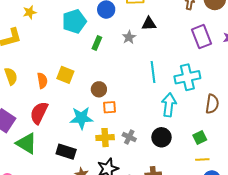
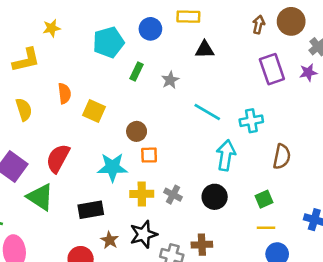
gray star: (129, 37) -> (170, 80), moved
cyan line: (153, 72) -> (207, 112), turned -55
cyan cross: (187, 77) -> (251, 121), size x0.7
orange semicircle: (42, 81) -> (64, 93), moved
black rectangle: (66, 152) -> (91, 210), turned -30

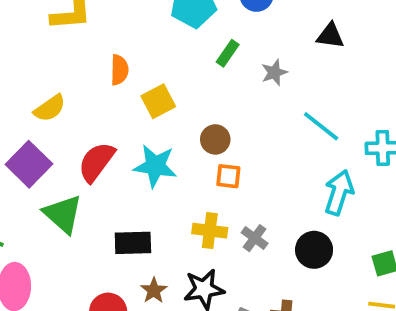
yellow semicircle: (24, 109) -> (50, 108), moved, turned 65
yellow square: (94, 111) -> (158, 101), turned 30
cyan star: (112, 167) -> (155, 166), moved

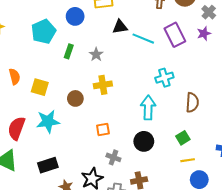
yellow square: (158, 101) -> (40, 87), turned -30
cyan line: (321, 126) -> (143, 39), moved
orange square: (228, 176) -> (103, 130), moved
yellow cross: (210, 231) -> (103, 85), moved
gray cross: (255, 238) -> (113, 157), moved

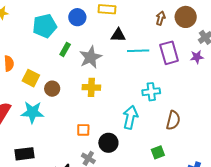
cyan line: (143, 39) -> (138, 51), turned -35
gray star: (96, 54) -> (91, 57), size x1.6
brown circle: (75, 98) -> (52, 89), moved
black circle: (144, 141) -> (108, 143), moved

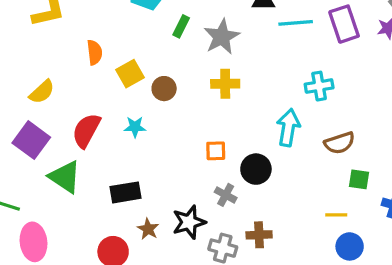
yellow square: (31, 78) -> (130, 74), turned 36
cyan star: (32, 112) -> (135, 127), size x0.6
brown semicircle: (173, 120) -> (340, 143), moved, turned 60
green square: (158, 152) -> (359, 179), moved, turned 32

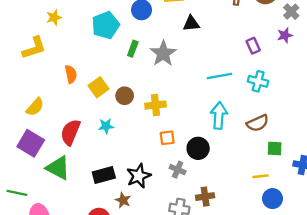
cyan line: (296, 23) -> (219, 76), moved
purple rectangle: (344, 24) -> (253, 46), moved, size x0.6
yellow cross: (225, 84) -> (155, 105), moved
cyan cross: (319, 86) -> (258, 81), moved, turned 30
black star: (189, 222) -> (139, 176), moved

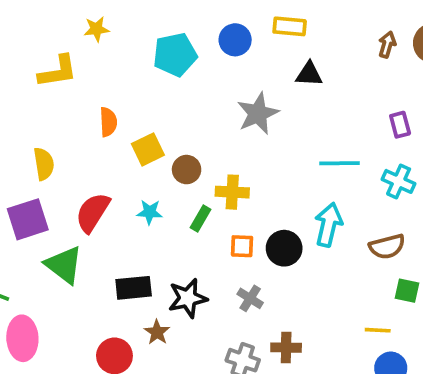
green rectangle: (133, 49) -> (200, 219), moved
yellow semicircle: (35, 107) -> (44, 164), turned -60
purple square: (31, 143) -> (28, 219), turned 32
black circle: (198, 148) -> (284, 248), moved

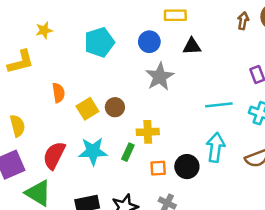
blue circle: (235, 40) -> (149, 42), moved
brown circle: (187, 170) -> (115, 107), moved
cyan star: (150, 212) -> (93, 151), size x1.6

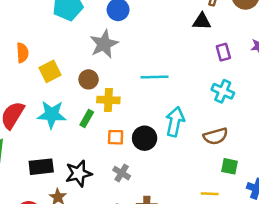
black triangle: (192, 46) -> (202, 21), moved
gray star: (160, 77) -> (104, 44), moved
cyan line: (219, 105) -> (154, 77), moved
brown circle: (115, 107) -> (89, 79), moved

